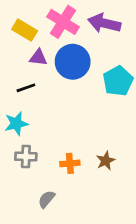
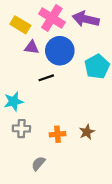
black line: (26, 88) -> (46, 78), moved

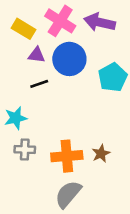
black line: (46, 78) -> (39, 84), moved
orange cross: (58, 134) -> (67, 156), size x1.6
gray semicircle: (38, 164) -> (68, 194), moved, size x1.6

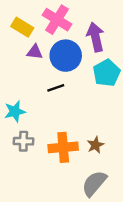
purple arrow: (100, 22) -> (95, 37), moved, turned 64
black line: (39, 84) -> (56, 88), moved
gray semicircle: (68, 194) -> (94, 183), moved

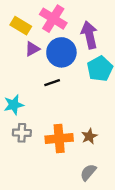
purple triangle: (35, 52) -> (32, 49), turned -35
gray semicircle: (94, 183) -> (88, 172), size x0.7

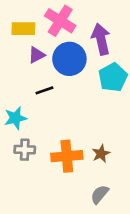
yellow rectangle: (21, 26) -> (23, 29), turned -30
black line: (52, 83) -> (44, 90), moved

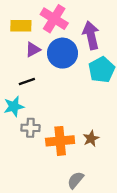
black line: (44, 90) -> (27, 82), moved
gray cross: (25, 150) -> (30, 128), moved
gray semicircle: (100, 194) -> (76, 180), moved

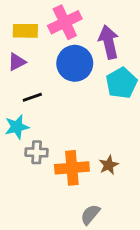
pink cross: (54, 19) -> (65, 22), turned 32
purple triangle: (33, 50) -> (17, 62), moved

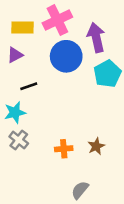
gray cross: (37, 152) -> (19, 140), moved, turned 36
orange cross: (72, 168) -> (64, 149), size x0.6

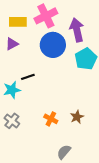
black line: (29, 86) -> (28, 77), moved
gray cross: (19, 140) -> (12, 121), moved
orange cross: (64, 149) -> (51, 119), turned 32

